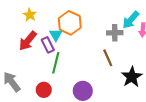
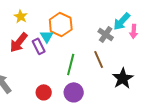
gray cross: (115, 33) -> (106, 34), turned 35
green line: (56, 63) -> (71, 64), moved
red circle: (44, 90) -> (44, 92), moved

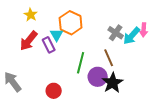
cyan arrow: (122, 21) -> (132, 36), moved
black star: (123, 78) -> (113, 83), moved
purple circle: (74, 92) -> (98, 77), moved

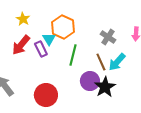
cyan arrow: (132, 36) -> (117, 62), moved
green line: (81, 63) -> (73, 55), moved
red circle: (54, 91) -> (46, 95), size x1.5

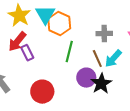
yellow star: (23, 19) -> (19, 16), size x1.6
gray cross: (108, 37) -> (104, 34), turned -35
cyan triangle: (49, 39) -> (45, 15), moved, size x1.5
purple rectangle: (41, 49) -> (27, 53), moved

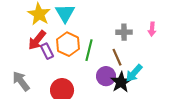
orange hexagon: (59, 24) -> (68, 44), moved
cyan arrow: (113, 59) -> (134, 73), moved

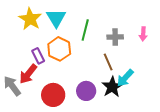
red arrow: (37, 40) -> (28, 74), moved
green line: (89, 50) -> (85, 30), moved
purple circle: (106, 76) -> (86, 91), moved

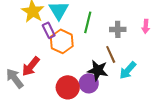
purple rectangle: (38, 56) -> (49, 30), moved
black star: (112, 87) -> (98, 70), moved, turned -30
red circle: (53, 95) -> (68, 87), moved

